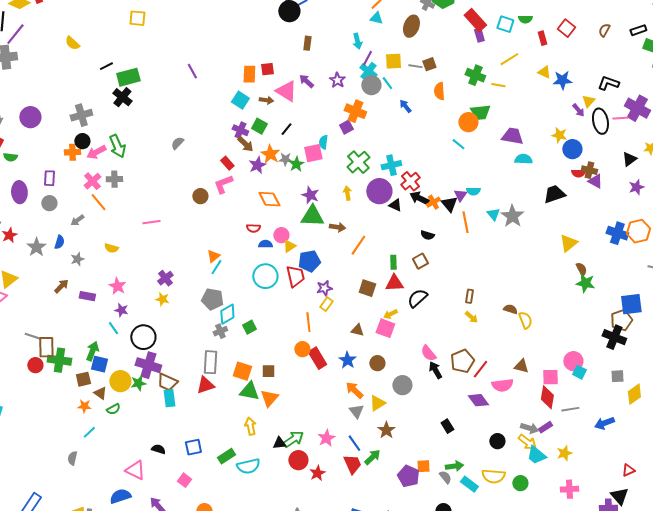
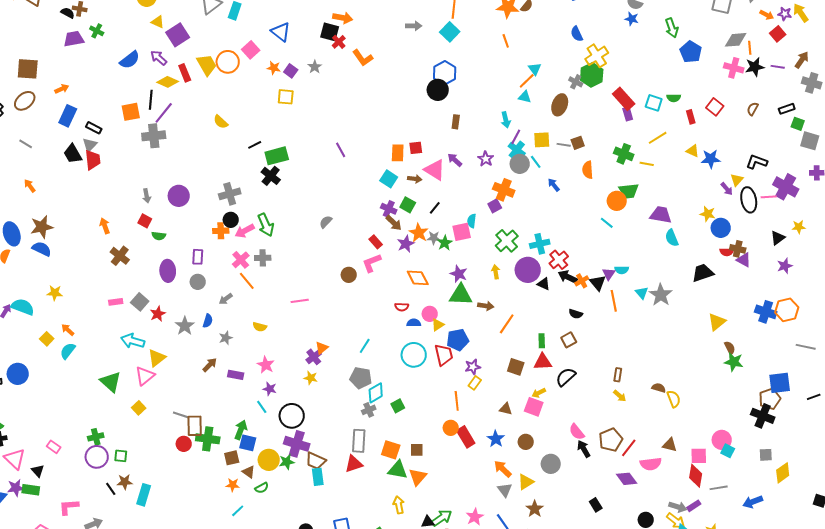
cyan semicircle: (523, 159) -> (672, 238), turned -114
orange triangle: (213, 256) -> (322, 348), moved

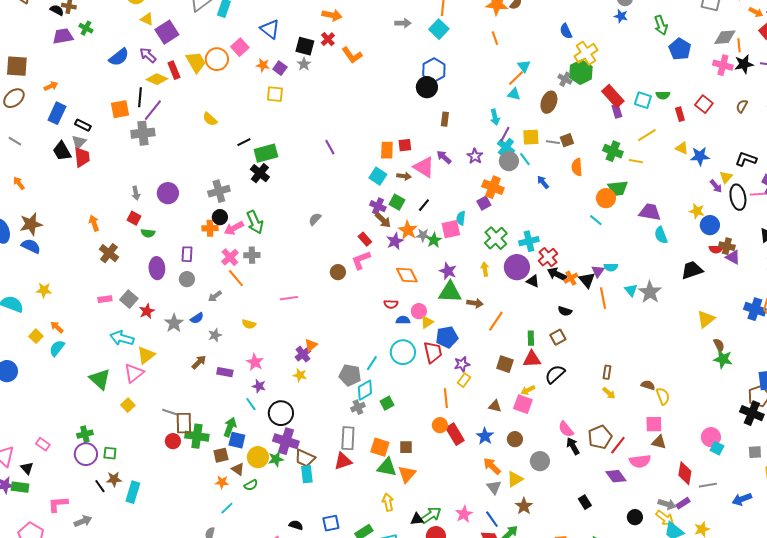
black square: (330, 32) -> (305, 46), moved
blue semicircle: (208, 321) -> (197, 318), turned 40
cyan line: (365, 346) -> (372, 363), moved
pink square: (699, 456) -> (654, 424), moved

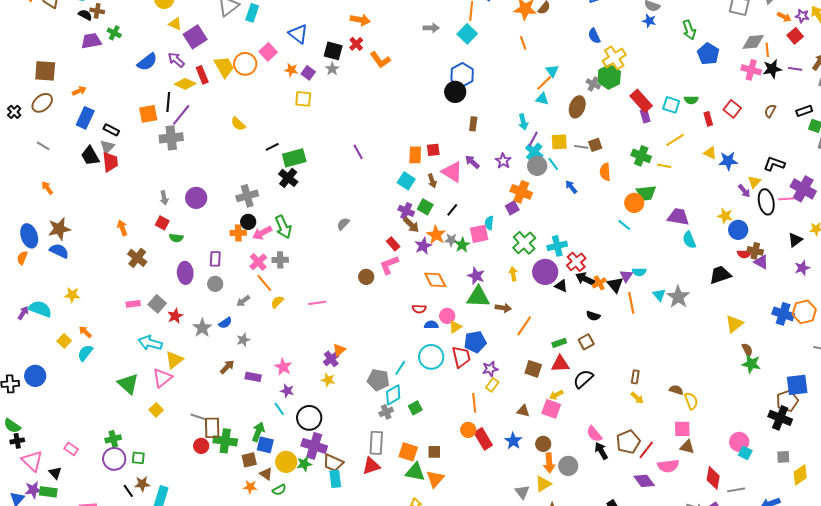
brown arrow: (404, 176) -> (432, 181), turned 64
yellow semicircle: (249, 324) -> (277, 302), moved, turned 120
green rectangle: (531, 338) -> (559, 343), turned 72
orange arrow: (492, 466) -> (549, 463), moved, turned -138

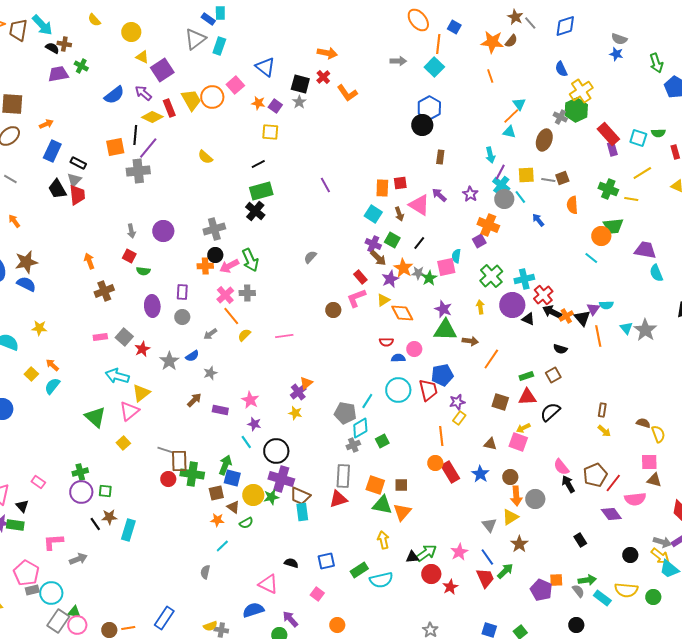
black line: (272, 147) -> (258, 164), moved
brown cross: (137, 258) -> (104, 291), turned 30
yellow triangle: (455, 327) -> (383, 300), moved

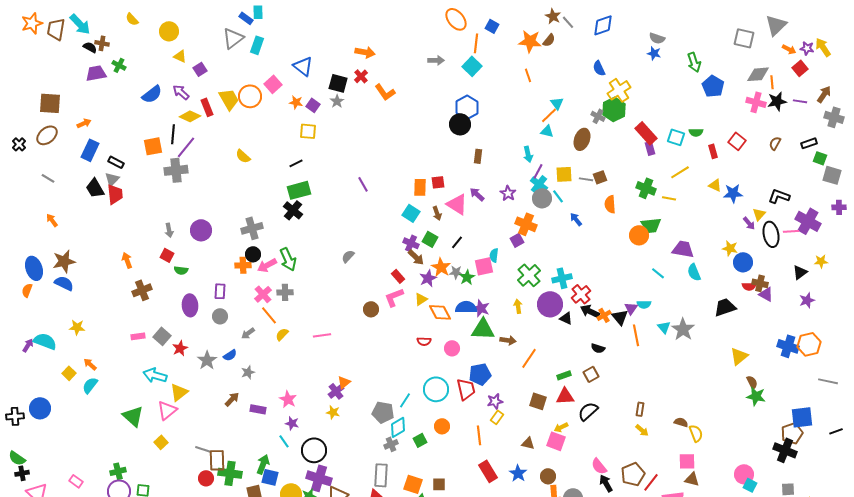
purple square: (162, 70) -> (200, 69), size x0.6
cyan line: (591, 258) -> (658, 273), moved
blue semicircle: (398, 358) -> (466, 307), moved, size x1.5
orange circle: (435, 463) -> (442, 426), moved

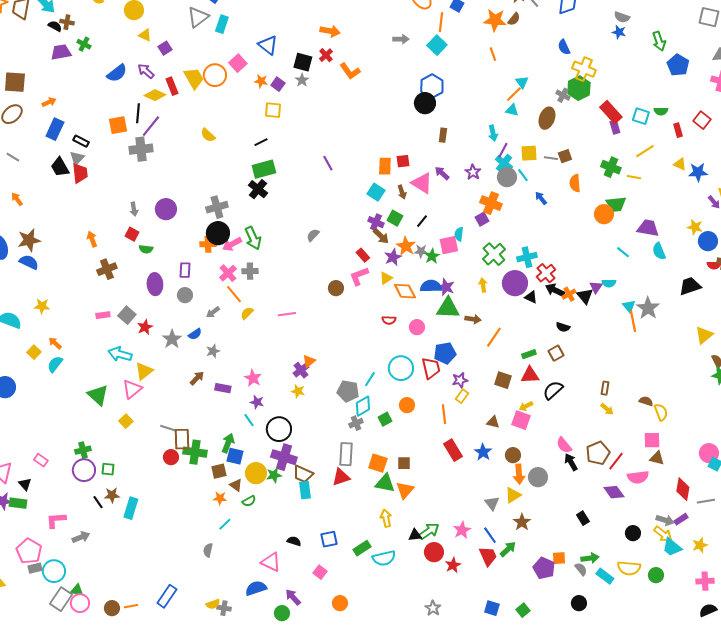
yellow cross: (619, 90) -> (584, 69), turned -35
black circle: (253, 254) -> (218, 233), size x1.5
orange line: (636, 335) -> (633, 321), moved

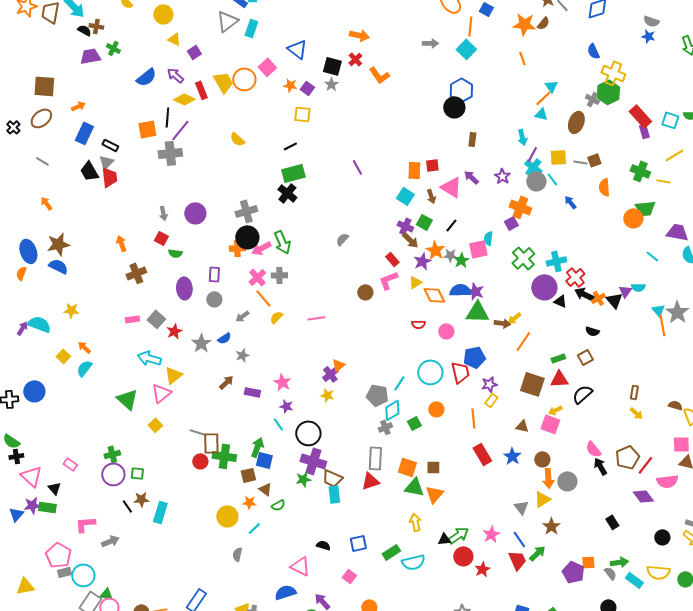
yellow arrow: (483, 285) -> (514, 318), moved, turned -120
brown square: (503, 380) -> (532, 384), size x1.4
yellow circle: (256, 473) -> (227, 516), moved

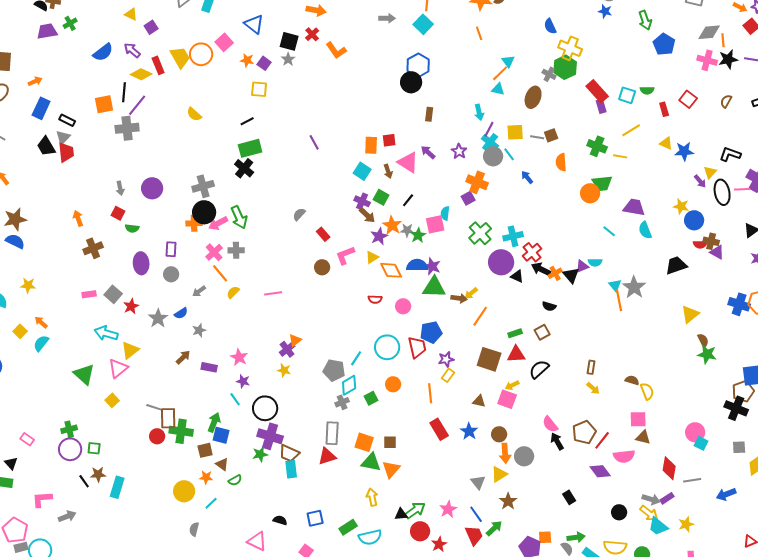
green cross: (113, 48) -> (70, 23), turned 32
red rectangle: (392, 259) -> (323, 234), moved
purple triangle: (625, 291) -> (582, 266), turned 32

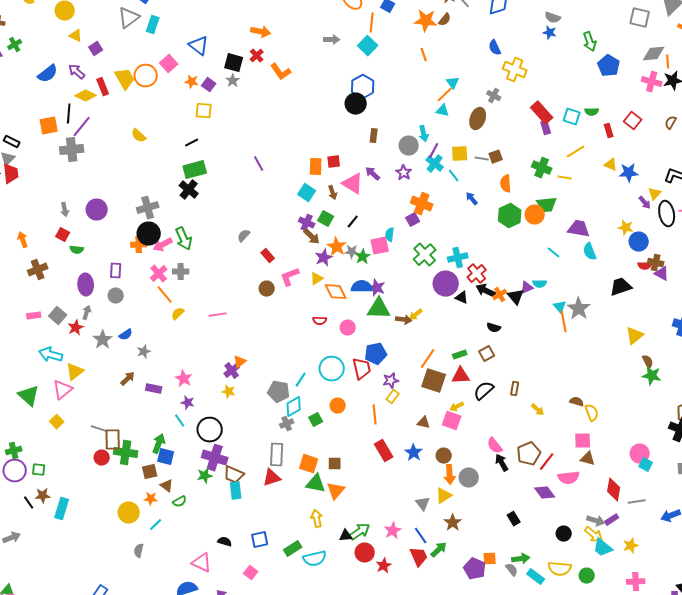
green hexagon: (565, 67) -> (510, 216), moved
gray circle: (493, 156) -> (409, 146), moved
gray arrow: (199, 291) -> (87, 313), moved, turned 144
orange line: (480, 316) -> (428, 359), moved
brown rectangle: (591, 367) -> (515, 389), moved

